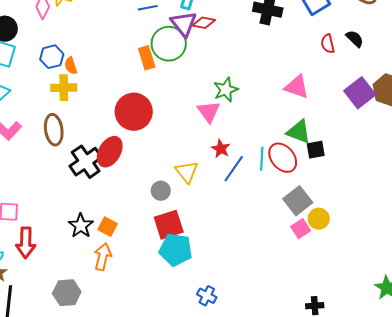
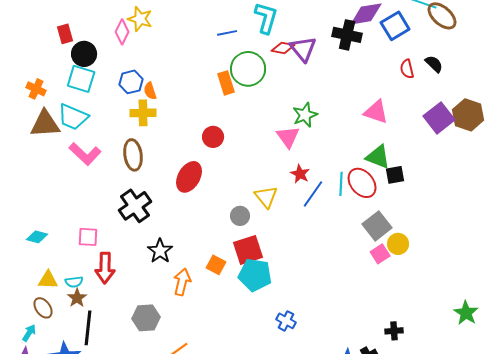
purple triangle: (184, 24) -> (303, 49), moved
red circle: (134, 112) -> (213, 137), size x0.6
black cross: (86, 162) -> (135, 206), moved
orange square: (108, 227) -> (216, 265), moved

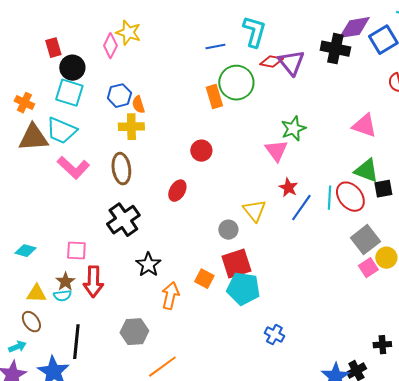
red ellipse: (189, 177) -> (177, 191), size x0.7
brown star: (77, 298) -> (65, 282), moved
cyan arrow: (29, 333) -> (17, 347), turned 36

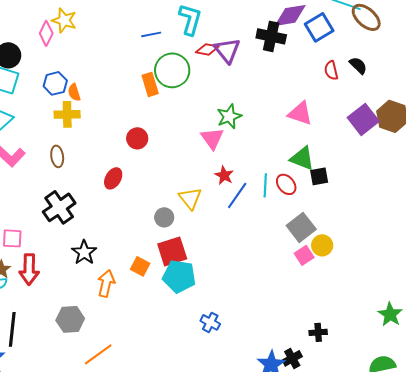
brown ellipse: (121, 169) -> (57, 156), size x0.7
red ellipse: (350, 197) -> (286, 184), size x0.7

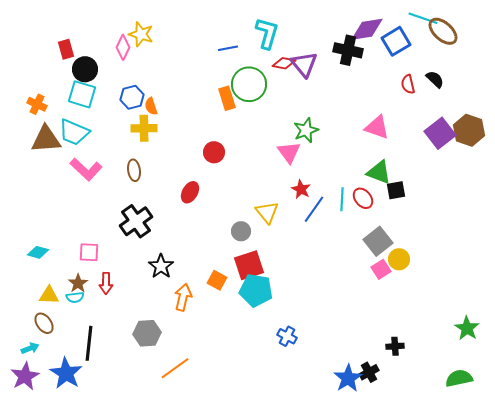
red arrow: (29, 269) -> (106, 283), size x0.7

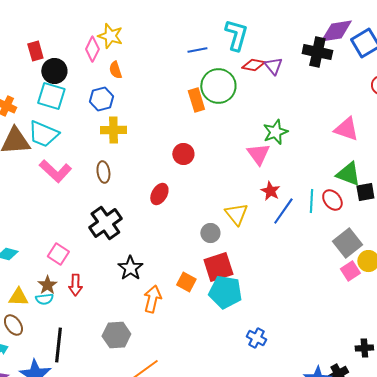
purple triangle: (304, 64) -> (273, 66), size x0.7
orange semicircle: (151, 106) -> (115, 70), moved
pink square: (89, 252) -> (58, 254), turned 30

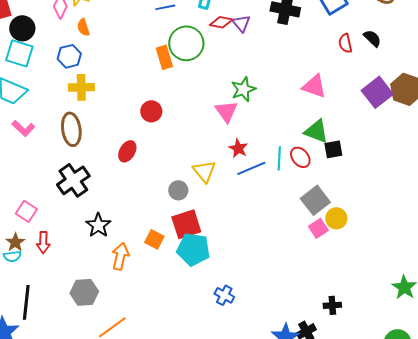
pink L-shape: (55, 171) -> (23, 128), size x0.7
brown ellipse: (103, 172) -> (71, 129), size x1.5
blue line: (283, 211) -> (251, 168), turned 32

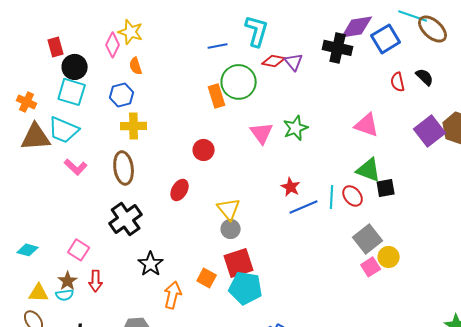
pink triangle: (226, 111) -> (262, 133), moved
yellow triangle: (204, 171) -> (229, 209), moved

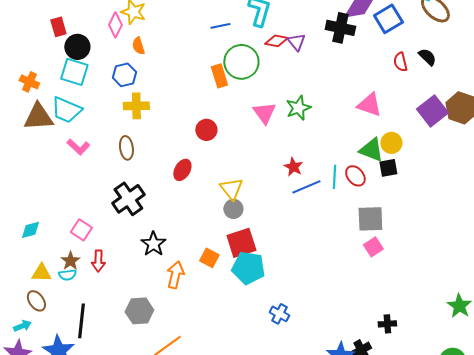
brown ellipse: (124, 168) -> (126, 148), size x0.7
gray square: (368, 239) -> (370, 219), turned 36
cyan diamond: (28, 250) -> (30, 230), turned -30
yellow circle: (389, 257) -> (391, 143), moved

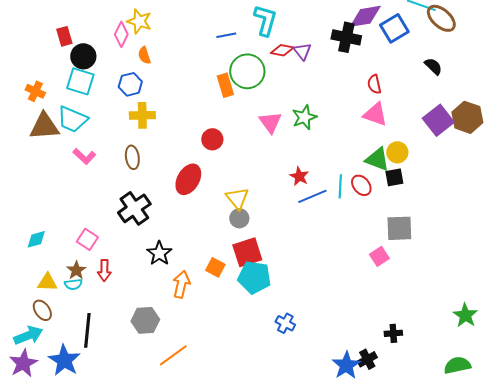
red semicircle: (400, 62) -> (374, 84), moved
red ellipse: (182, 170) -> (188, 179), size x1.4
gray square: (370, 219) -> (399, 228), moved
cyan arrow: (22, 326) -> (28, 335), size x1.6

